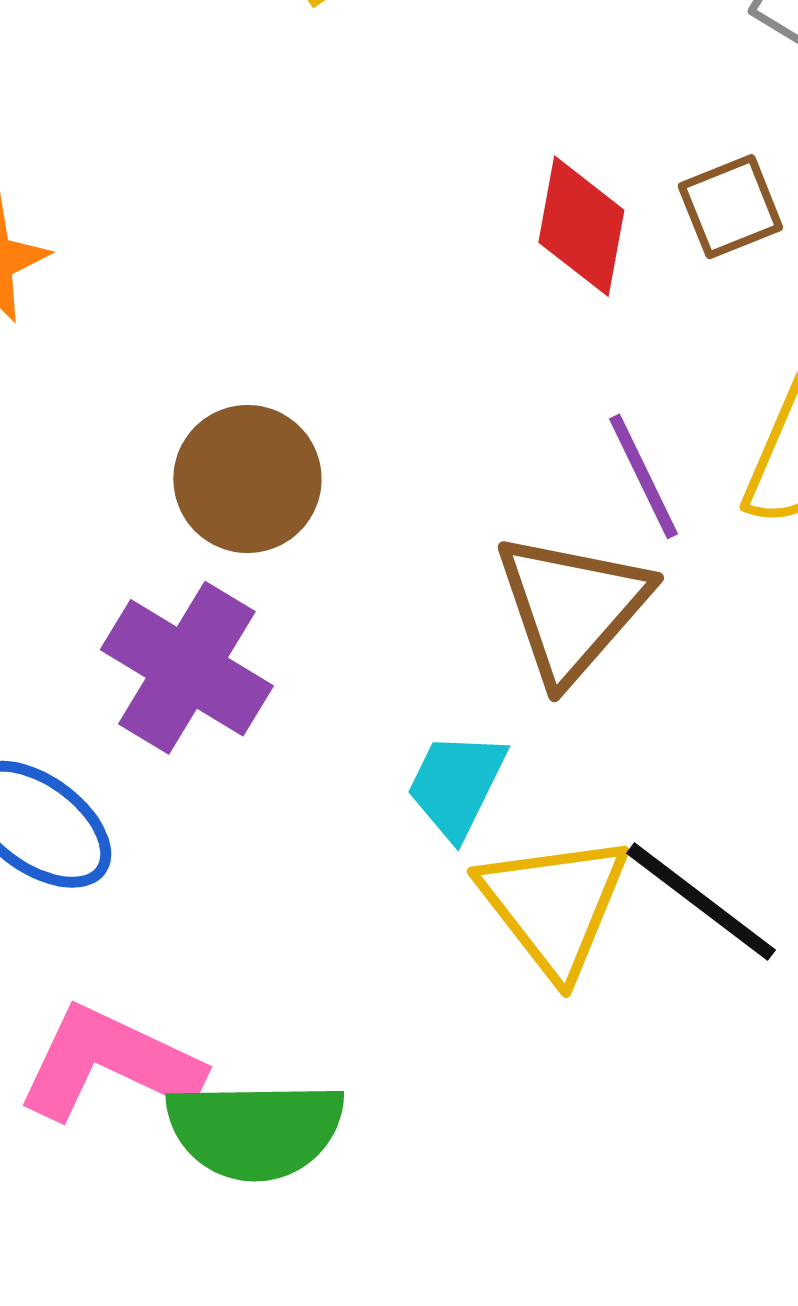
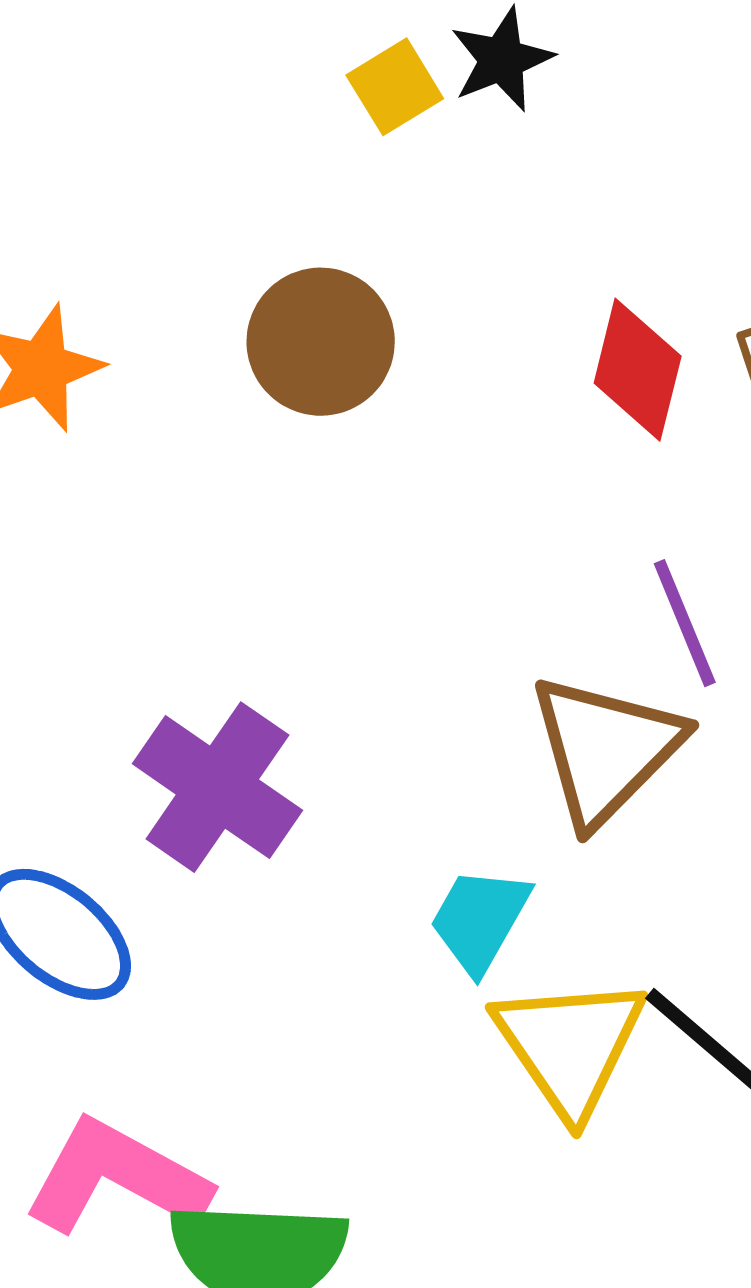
brown circle: (247, 479) -> (321, 342), moved

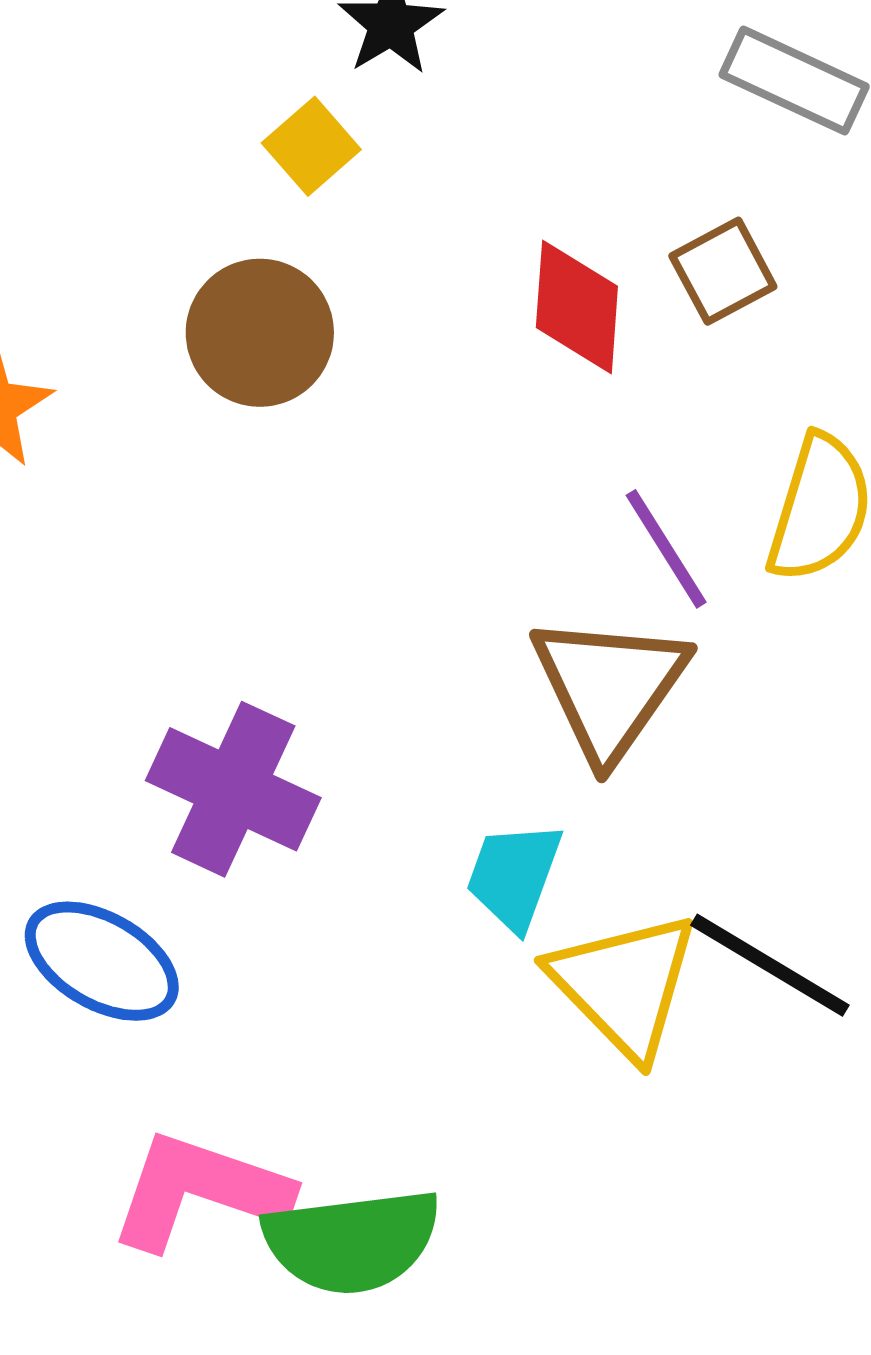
yellow square: (395, 87) -> (311, 146), moved

